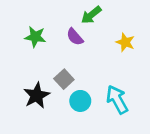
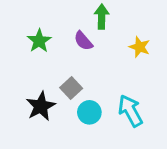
green arrow: (91, 15) -> (102, 17), turned 130
green star: (35, 37) -> (39, 41), turned 30

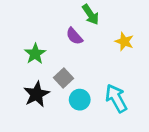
green arrow: (102, 17) -> (91, 15), turned 145
green star: (39, 41) -> (35, 54), moved

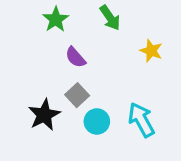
purple semicircle: (74, 36) -> (75, 57), moved
green star: (35, 54) -> (56, 19), moved

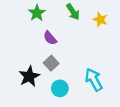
yellow star: (151, 51) -> (100, 19), moved
cyan circle: (97, 121) -> (60, 88), moved

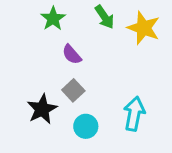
yellow star: (100, 19) -> (144, 28), size x1.5
cyan arrow: (94, 80) -> (134, 114), turned 40

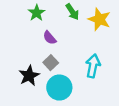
cyan arrow: (134, 114) -> (93, 66), moved
cyan circle: (86, 126) -> (59, 88), size x1.5

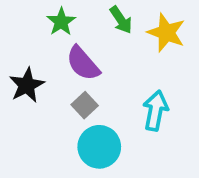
purple semicircle: (50, 38) -> (83, 63), size x1.5
black star: (29, 76) -> (27, 85), moved

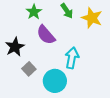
gray square: (85, 105) -> (29, 69), moved
cyan arrow: (155, 111) -> (72, 58), moved

